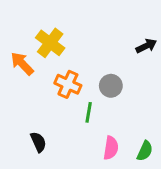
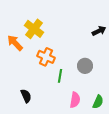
gray circle: (111, 86) -> (85, 66), moved

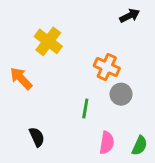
black arrow: (99, 31) -> (130, 16), moved
orange arrow: (15, 43) -> (21, 78), moved
orange cross: (46, 57) -> (107, 67), moved

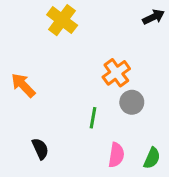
black arrow: (130, 16) -> (154, 17), moved
yellow cross: (48, 41) -> (62, 20), moved
orange cross: (107, 67) -> (116, 73), turned 30

